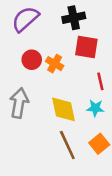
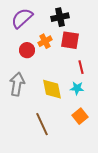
orange cross: (55, 64) -> (45, 41), moved, turned 32
brown line: (67, 145) -> (42, 124), moved

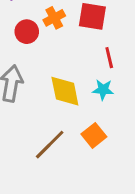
orange square: (80, 116) -> (94, 135), moved
brown line: (42, 124) -> (50, 145), turned 70

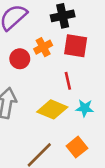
red line: (109, 58) -> (68, 81), moved
yellow diamond: (65, 91) -> (52, 109), turned -56

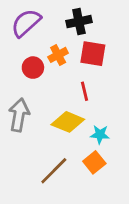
cyan star: (85, 108) -> (100, 134), moved

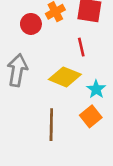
cyan star: (100, 134) -> (96, 89), turned 30
brown line: (54, 171) -> (51, 125), turned -44

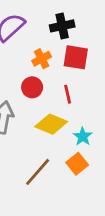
red circle: (31, 24) -> (32, 87), moved
brown line: (51, 125) -> (38, 172), turned 40

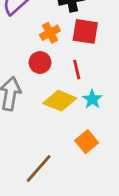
cyan star: (83, 136) -> (92, 99), moved
brown line: (38, 172) -> (39, 168), moved

